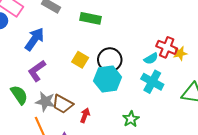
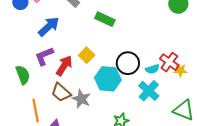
black circle: (110, 60) -> (128, 63), moved
gray star: (45, 102) -> (81, 99), moved
red arrow: (85, 115) -> (64, 66), moved, size x1.5

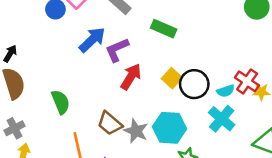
yellow square: (87, 55) -> (172, 78), moved
purple L-shape: (44, 56) -> (117, 50), moved
red arrow: (64, 66) -> (131, 77), moved
cyan hexagon: (108, 79) -> (170, 128), moved

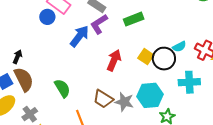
green rectangle: (164, 29) -> (134, 19), turned -36
purple L-shape: (117, 50) -> (99, 24), moved
cyan semicircle: (226, 91) -> (179, 47), moved
cyan cross: (222, 119) -> (189, 82), turned -35

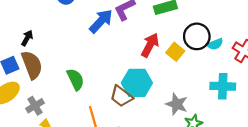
black circle: (164, 59) -> (197, 36), moved
red arrow: (114, 60) -> (150, 45), moved
cyan hexagon: (150, 95) -> (137, 83), moved
gray star: (124, 102) -> (177, 104), moved

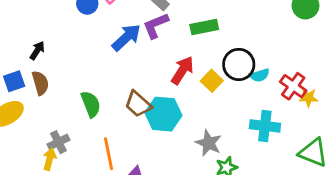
brown semicircle: (32, 65) -> (40, 83), size x0.7
brown trapezoid: (121, 96) -> (138, 104), moved
gray cross: (35, 106) -> (58, 142), moved

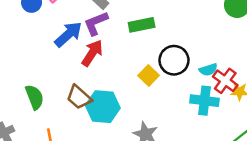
red arrow: (182, 70) -> (92, 53), moved
cyan semicircle: (260, 75) -> (208, 70), moved
cyan cross: (265, 126) -> (204, 101), moved

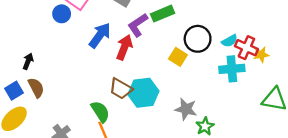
purple L-shape: (96, 23) -> (138, 25), moved
green semicircle: (34, 97) -> (100, 112), moved

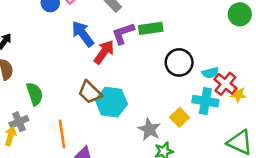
blue arrow: (100, 35) -> (83, 34), turned -88
yellow square: (178, 57) -> (179, 117), moved
green semicircle: (100, 112) -> (35, 94), moved

